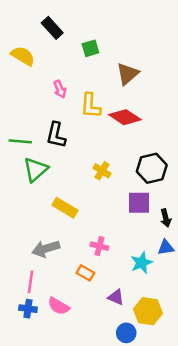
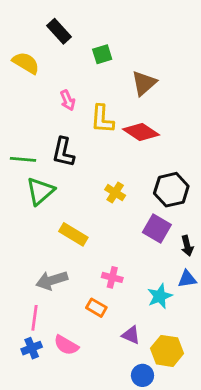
purple square: (139, 203) -> (157, 229), turned 30
blue cross: (28, 309) -> (32, 348), turned -30

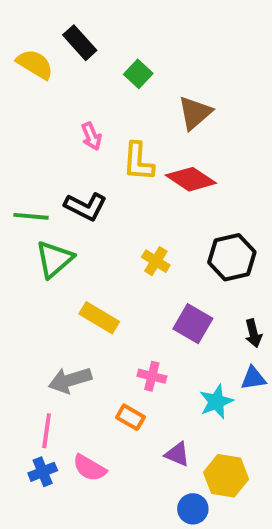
green square: (102, 54) -> (138, 74), turned -30
yellow semicircle: (26, 63) -> (35, 64), moved
black L-shape: (63, 152) -> (86, 207), turned -76
purple square: (157, 229) -> (193, 324), moved

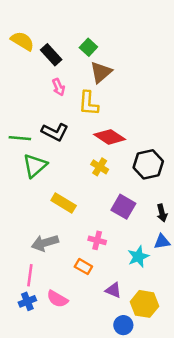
black rectangle: (80, 43) -> (51, 55), moved
brown triangle: (195, 113) -> (101, 72), moved
red diamond: (191, 179) -> (110, 137), moved

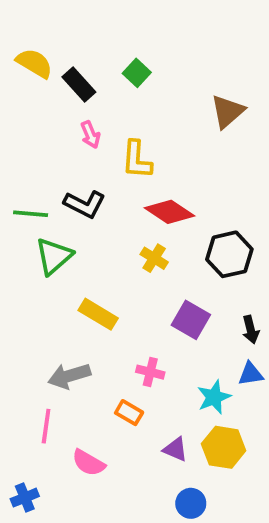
brown triangle: (101, 72) -> (227, 111), moved
blue cross: (27, 301) -> (25, 498), moved
yellow hexagon: (145, 304) -> (224, 447), moved

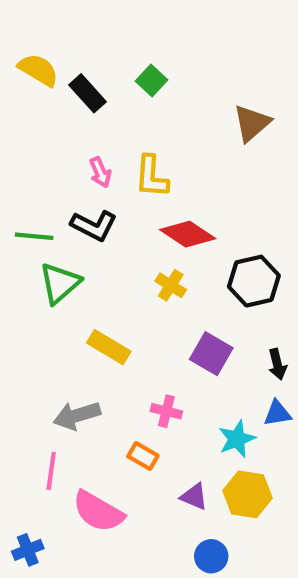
pink arrow: (90, 135) -> (100, 172), moved
pink semicircle: (88, 463) -> (98, 511), size x1.4

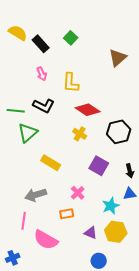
pink arrow: (100, 172) -> (42, 74), moved
pink cross: (166, 411) -> (78, 193), turned 32
orange rectangle: (143, 456) -> (67, 214), turned -40

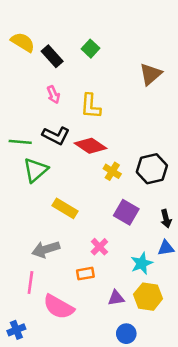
red diamond: (88, 110) -> (90, 146), moved
yellow cross: (80, 134) -> (112, 171), moved
purple triangle: (91, 233) -> (116, 298), turned -32

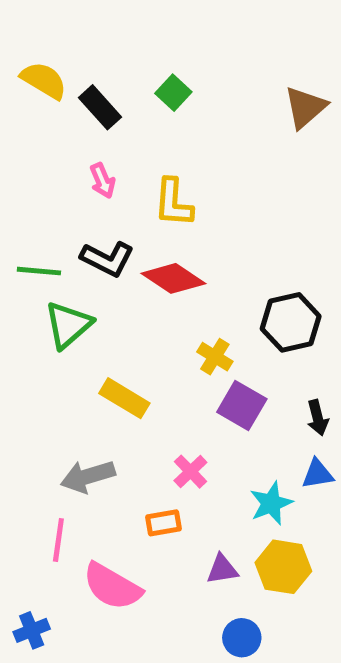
brown triangle: (151, 74) -> (305, 107), moved
yellow cross: (112, 171) -> (215, 357), moved

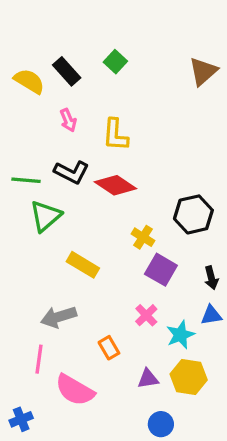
yellow semicircle: (44, 80) -> (29, 81), moved
pink cross: (190, 472) -> (146, 315), moved
orange rectangle: (164, 523) -> (109, 348), turned 70

